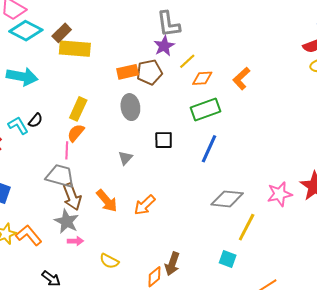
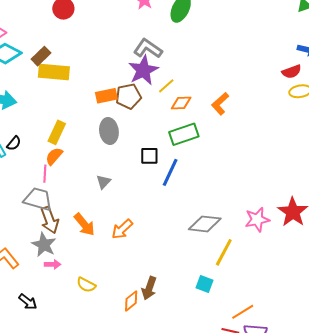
gray L-shape: (168, 24) -> (148, 49), turned 132
purple star: (164, 46) -> (143, 70), size x1.4
black square: (164, 140) -> (149, 156), moved
blue line: (209, 149) -> (170, 172), moved

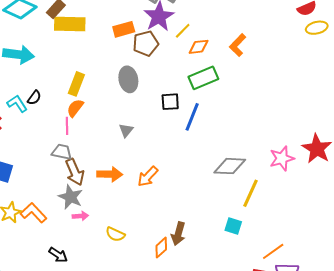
orange rectangle: (106, 96) -> (124, 29), moved
gray trapezoid: (38, 199) -> (62, 152), size x0.7
orange arrow: (84, 225) -> (110, 174), turned -45

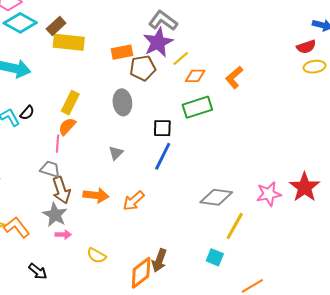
blue line: (192, 117) -> (163, 156), moved
orange diamond: (161, 248) -> (141, 273), size x1.5

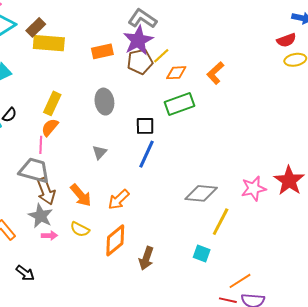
brown pentagon: (143, 68) -> (140, 62), moved
gray trapezoid: (50, 169) -> (34, 170), size x1.5
orange arrow: (96, 195) -> (81, 195), turned 45
yellow semicircle: (96, 256) -> (80, 229), moved
orange diamond: (141, 273) -> (115, 240), moved

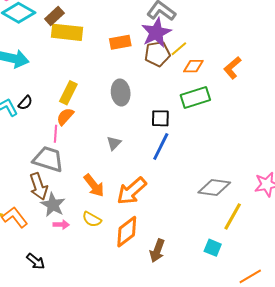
brown arrow: (46, 191) -> (39, 186), moved
orange arrow: (119, 200) -> (132, 191), size x1.4

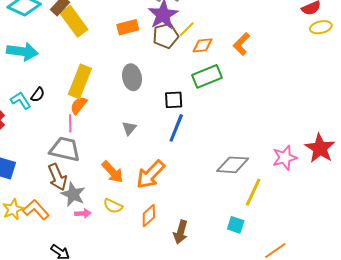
yellow rectangle: (67, 32) -> (74, 21), turned 52
yellow rectangle: (68, 93) -> (80, 81), size x1.4
orange diamond: (127, 232) -> (149, 216), size x0.7

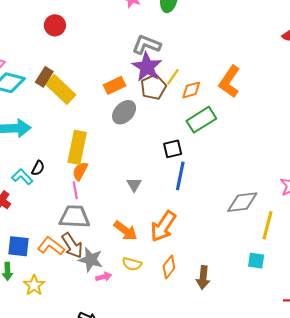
orange L-shape: (242, 44) -> (229, 82), size x1.4
gray ellipse: (132, 77) -> (124, 112), moved, turned 65
orange L-shape: (36, 210) -> (51, 246), moved

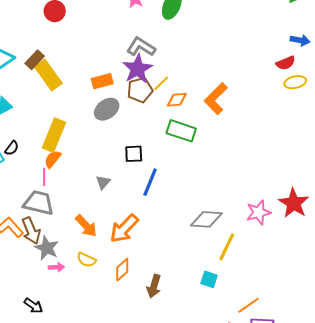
green rectangle: (201, 120) -> (181, 131), turned 40
black square: (173, 149) -> (134, 154), moved

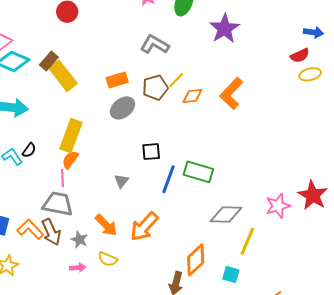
purple star: (137, 69) -> (224, 29), moved
green rectangle: (181, 131) -> (198, 172), moved
gray star: (47, 248) -> (79, 240), moved, size x0.7
orange diamond: (122, 270) -> (196, 260), moved, size x1.4

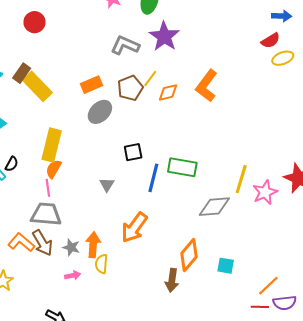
purple star: (224, 29) -> (164, 36), moved
orange arrow: (106, 225) -> (93, 245), moved, turned -125
yellow line: (247, 241) -> (241, 179), moved
yellow semicircle: (108, 259) -> (101, 264), turned 78

